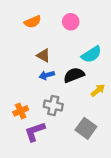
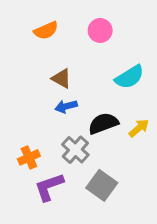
black semicircle: (74, 75) -> (103, 123), moved
gray cross: (53, 106) -> (75, 150), turned 30
gray square: (86, 128) -> (102, 185), moved

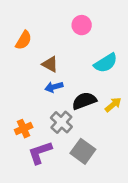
orange semicircle: (46, 31) -> (24, 40), moved, turned -36

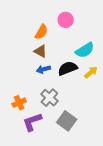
orange semicircle: (24, 40) -> (41, 32), moved
black semicircle: (84, 101) -> (68, 68), moved
yellow arrow: (113, 105) -> (91, 72), moved

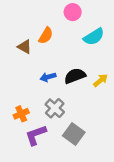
pink circle: (66, 20) -> (73, 12), moved
cyan semicircle: (85, 50) -> (94, 37), moved
brown triangle: (40, 51) -> (25, 47), moved

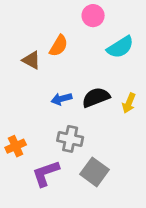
yellow arrow: (101, 80) -> (129, 103), turned 152
gray cross: (55, 108) -> (70, 139), turned -30
orange cross: (21, 114) -> (16, 146), moved

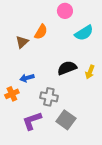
brown triangle: (31, 60) -> (22, 42), turned 48
blue arrow: (61, 99) -> (27, 78), moved
orange cross: (16, 146) -> (12, 94), moved

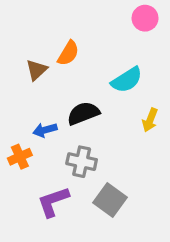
pink circle: (65, 11) -> (145, 18), moved
cyan semicircle: (84, 33) -> (127, 80), moved
black semicircle: (67, 68) -> (83, 113), moved

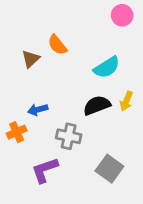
orange semicircle: (68, 53) -> (57, 45), turned 110
black semicircle: (83, 113) -> (97, 105), moved
gray square: (110, 200) -> (109, 169), moved

